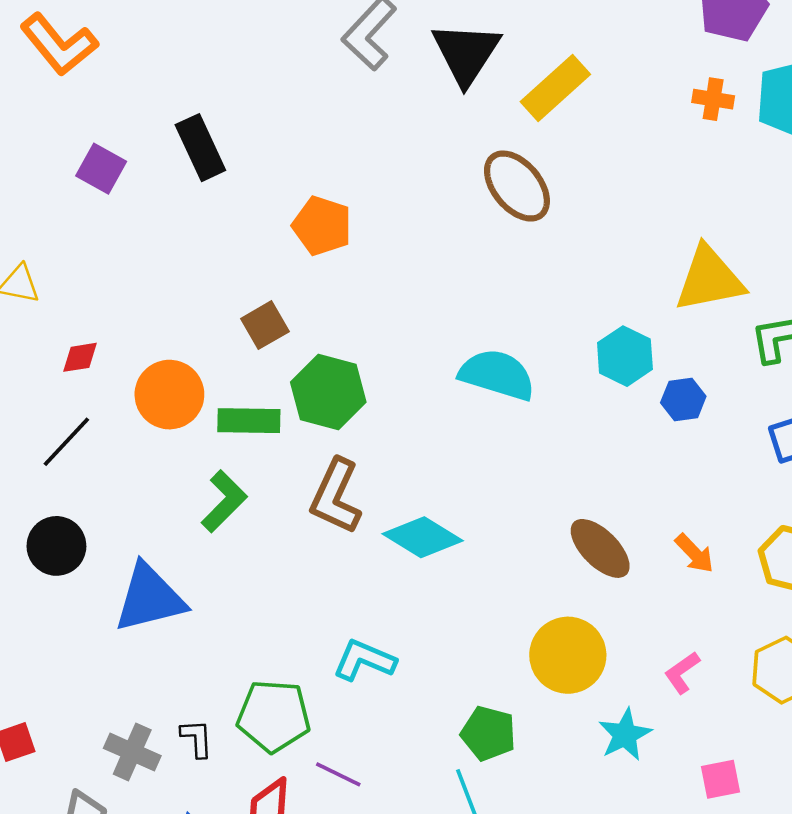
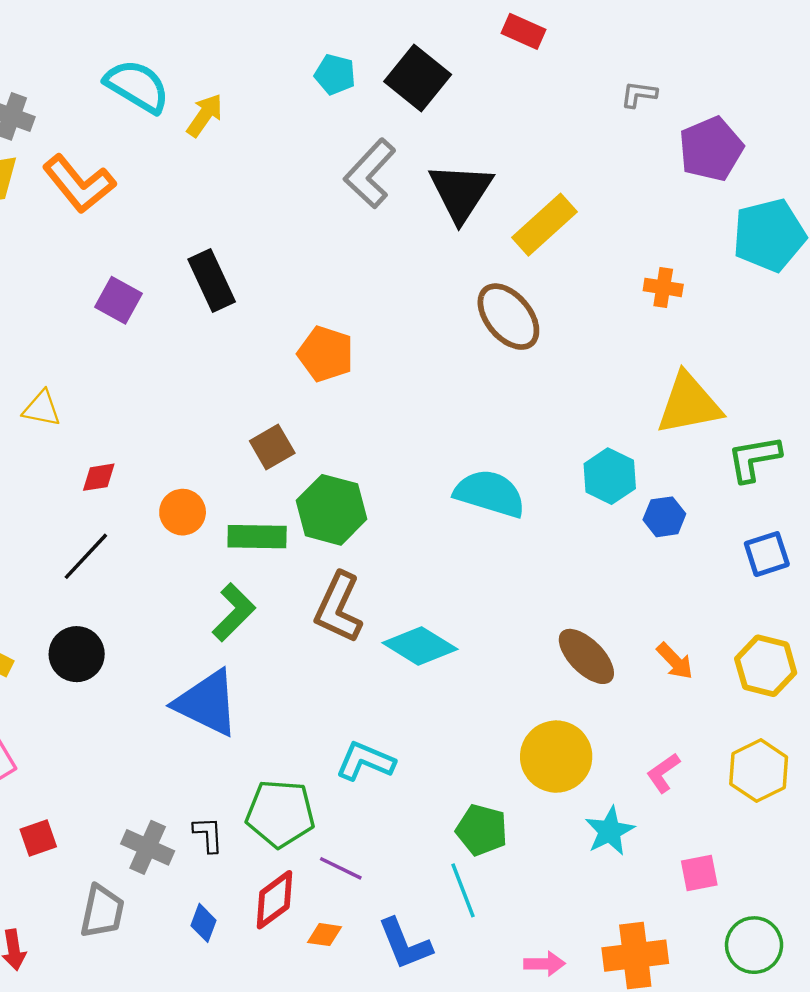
orange cross: (713, 99) -> (663, 287), moved
orange circle: (169, 395) -> (183, 512), size x0.7
blue triangle: (150, 598) -> (207, 703), moved, turned 40

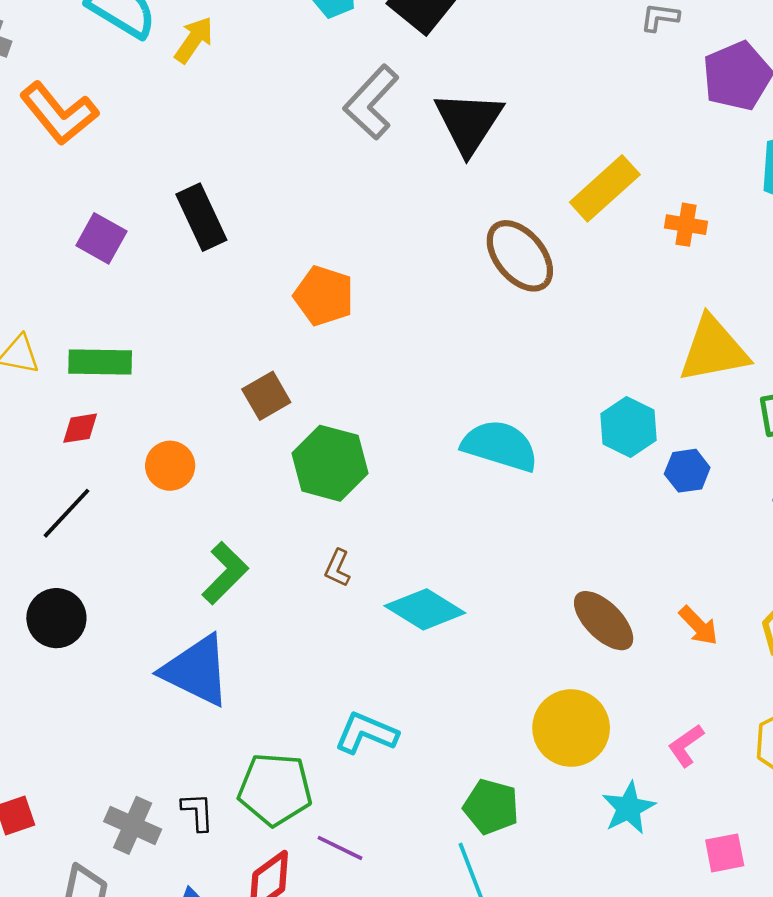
yellow rectangle: (545, 225) -> (605, 188), moved
green rectangle: (257, 537) -> (100, 362), moved
brown L-shape: (338, 608) -> (337, 568), size x0.5

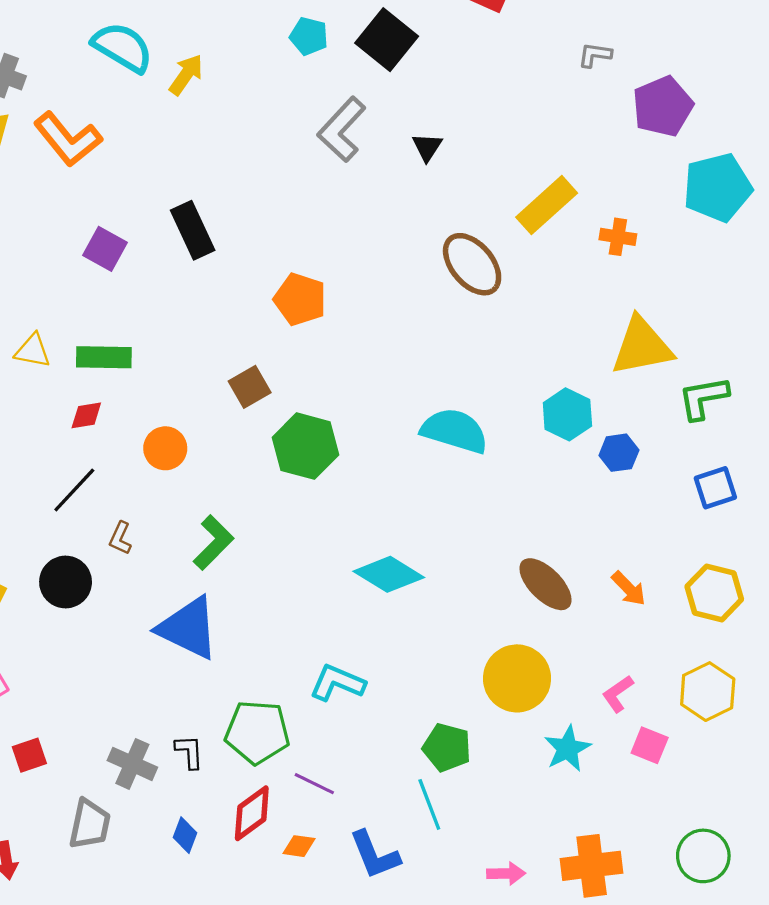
black triangle: (469, 122) -> (427, 147), size x0.5
brown L-shape: (337, 568) -> (120, 538), moved
pink square: (725, 853) -> (650, 745), moved, turned 33

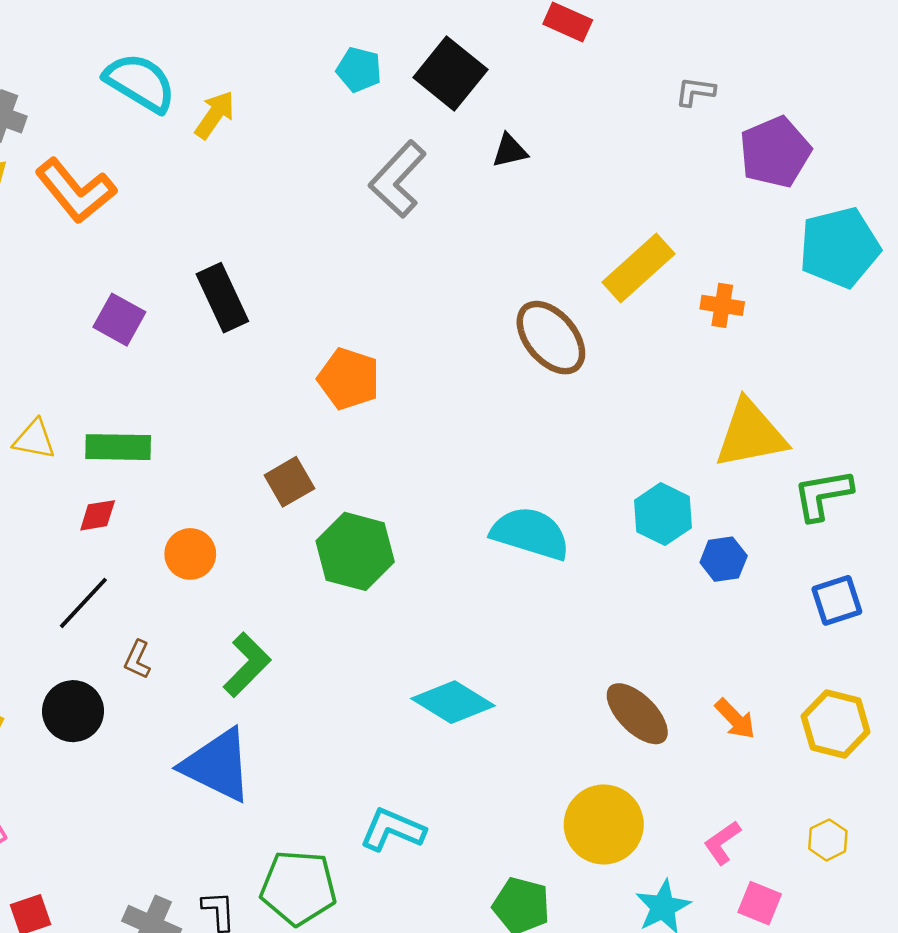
black triangle: (427, 147) -> (510, 151), moved, turned 44
yellow hexagon: (708, 692) -> (828, 840), size x0.6

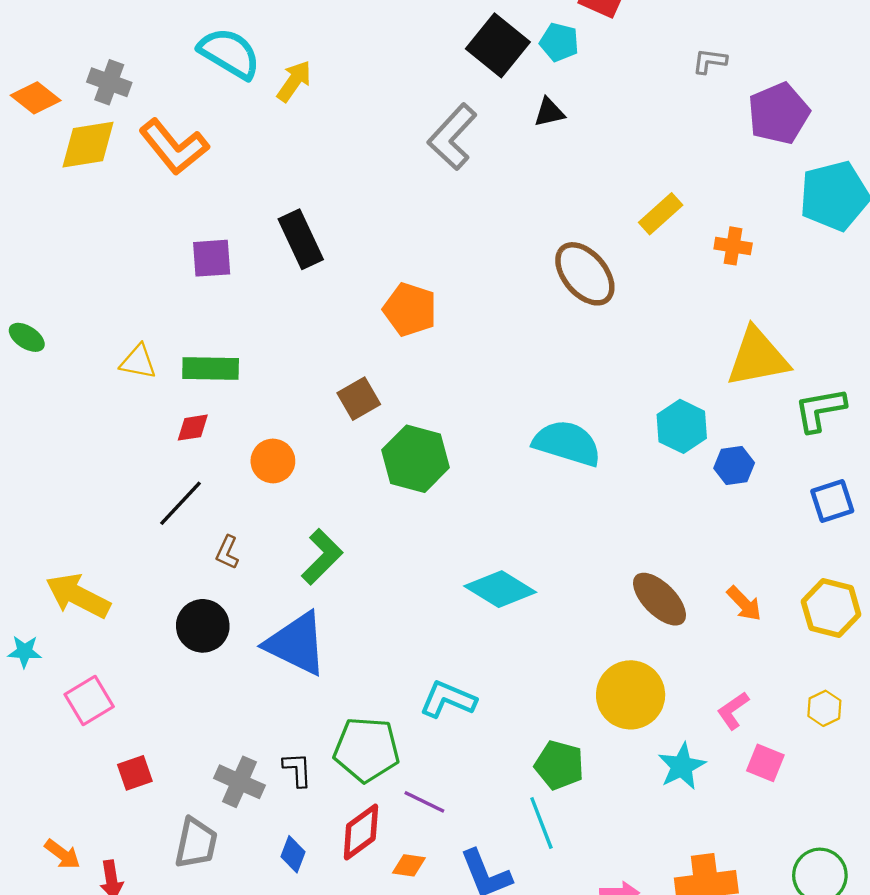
cyan pentagon: (359, 70) -> (559, 42), moved
yellow rectangle: (639, 268) -> (661, 214), size x0.7
purple square: (119, 320) -> (212, 258), turned -33
black circle: (73, 711) -> (203, 626), moved

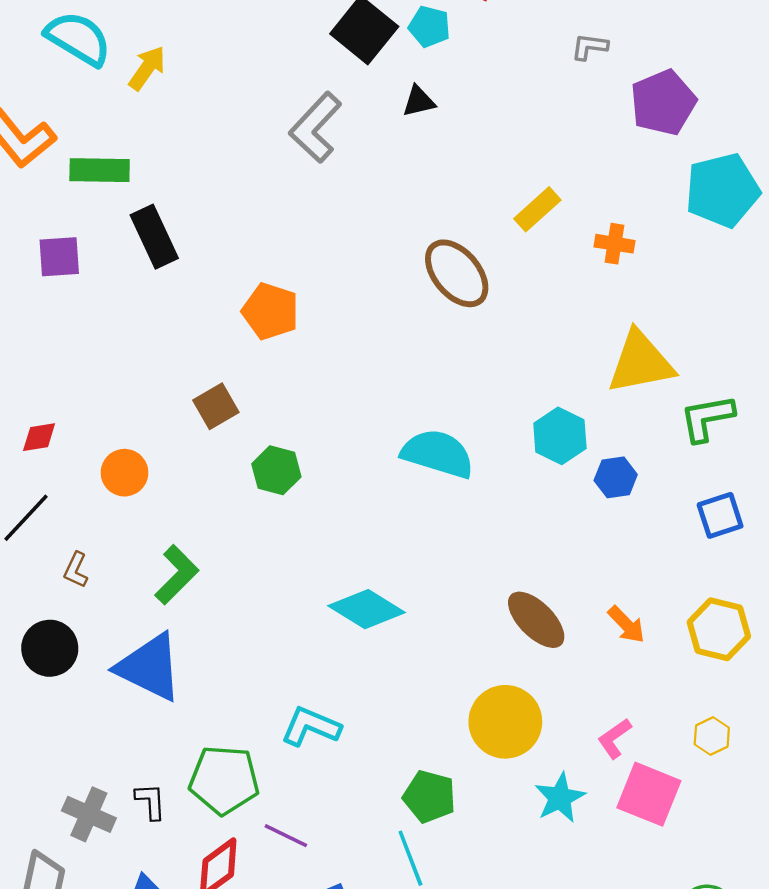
green rectangle: (211, 369) -> (100, 170), moved
green hexagon: (416, 459) -> (276, 470), size x0.7
pink square: (765, 763) -> (649, 794), size x1.6

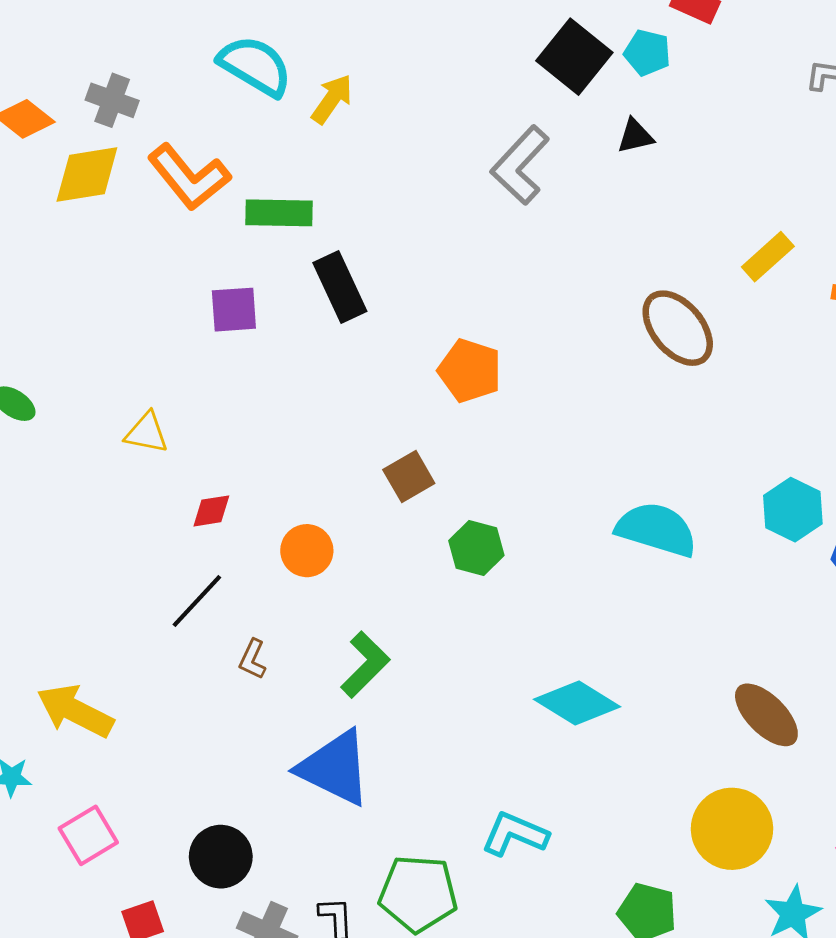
black circle: (50, 648) -> (221, 857), moved

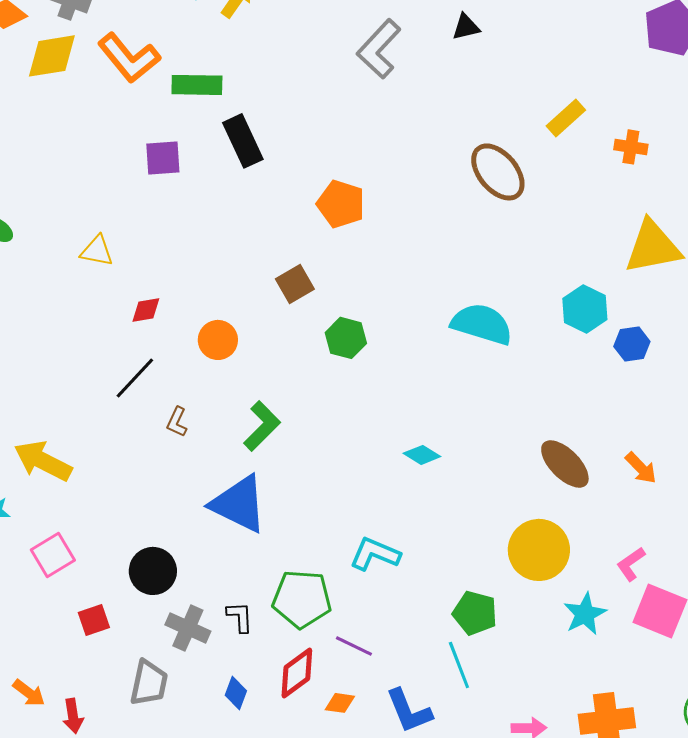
cyan diamond: (577, 703) -> (422, 455), size x0.6

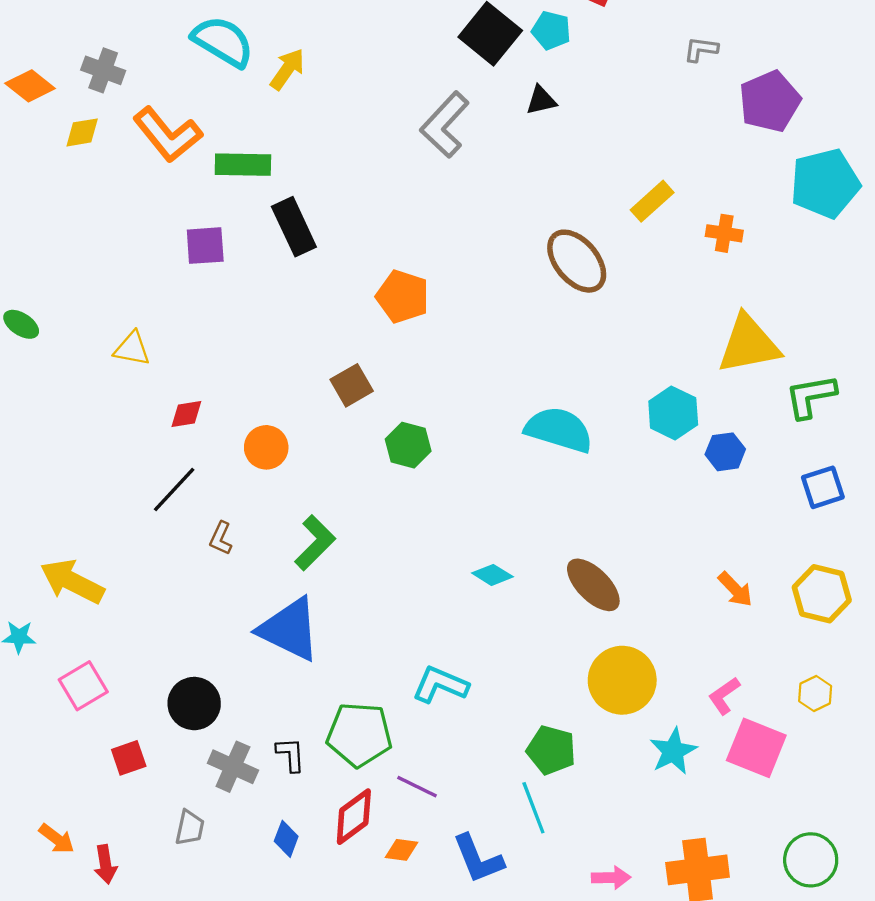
yellow diamond: (52, 56) -> (82, 132), size x0.6
brown ellipse: (565, 464) -> (593, 585), moved
gray trapezoid: (149, 683) -> (190, 828), size x0.7

